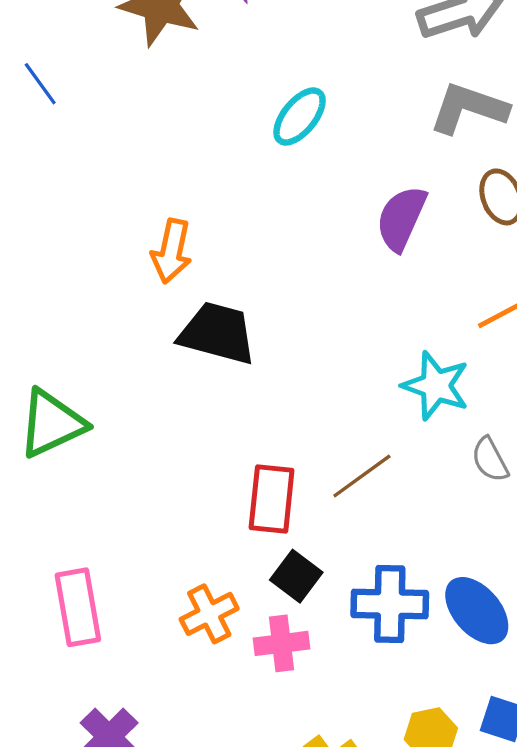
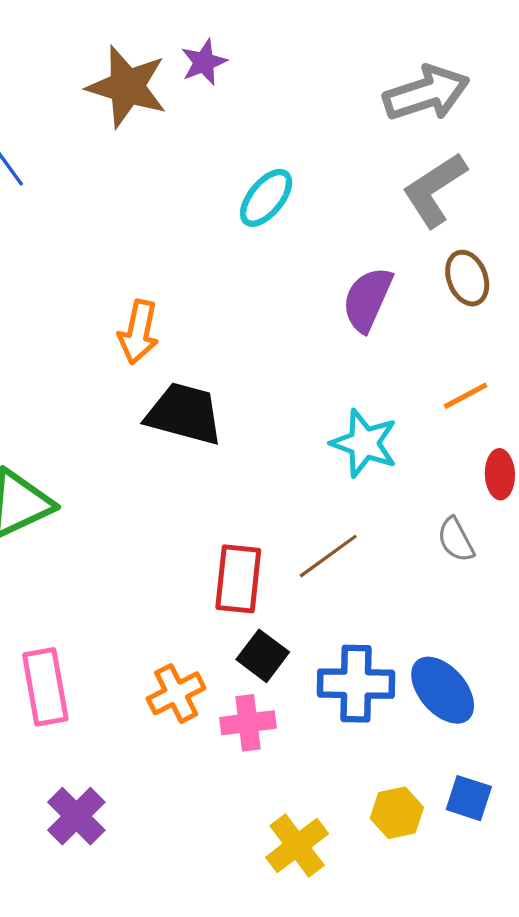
gray L-shape: (469, 108) -> (434, 190), turned -52
cyan star: (436, 386) -> (364, 443), moved

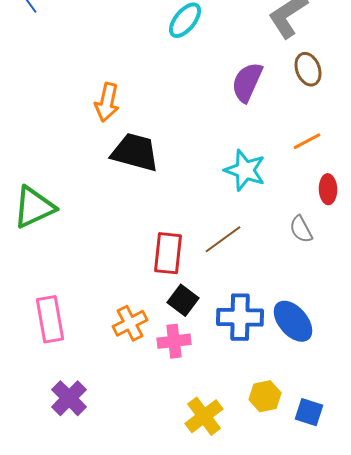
blue square: (469, 798) -> (309, 412), moved

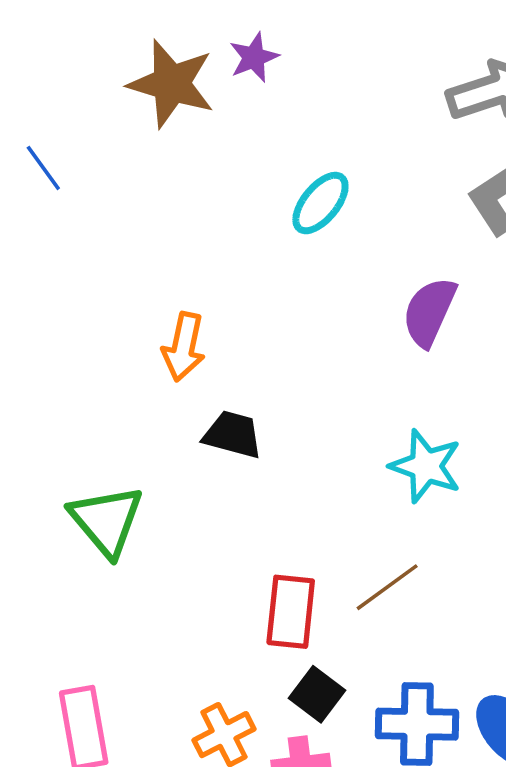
black trapezoid: (135, 152) -> (233, 435), size x0.7
green triangle: (34, 207) -> (106, 521), moved, turned -45

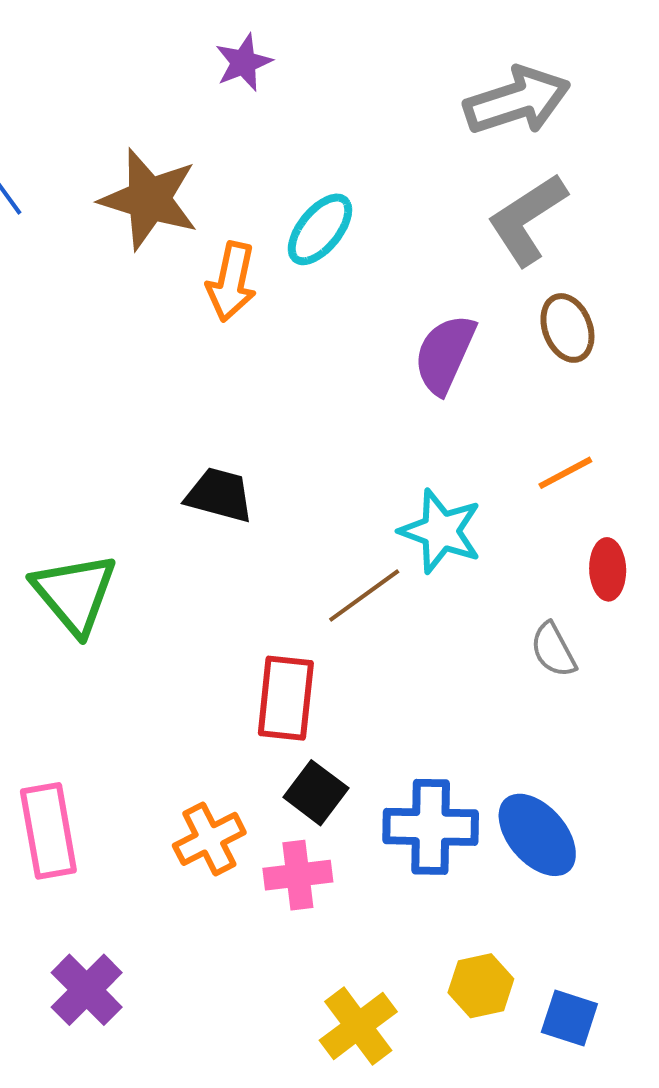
brown star: (171, 84) -> (149, 199), moved
orange arrow: (184, 347) -> (231, 282), moved
brown line: (387, 587) -> (364, 596), moved

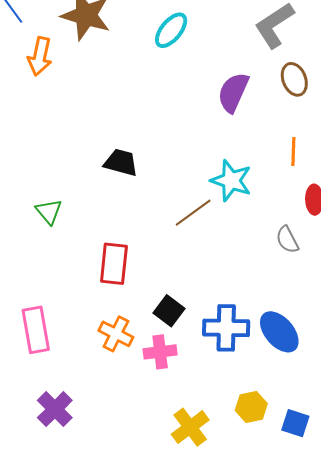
orange arrow: (231, 282) -> (40, 56), moved
orange line: (565, 473) -> (293, 152), turned -60
green triangle: (75, 594) -> (49, 212), size x0.6
red rectangle: (286, 698) -> (114, 264), moved
orange cross: (209, 839) -> (116, 334), turned -36

